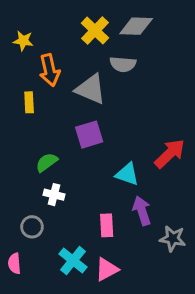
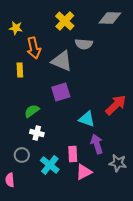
gray diamond: (136, 26) -> (110, 18), moved
cyan cross: (73, 261) -> (50, 165), moved
pink triangle: (107, 269) -> (84, 172), moved

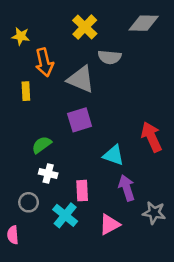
red arrow: (116, 105) -> (151, 137), turned -70
pink rectangle: (73, 154) -> (82, 191), moved

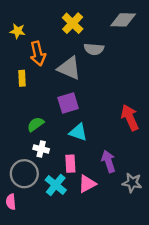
cyan triangle: (114, 155) -> (78, 132), moved
gray circle: (29, 202) -> (24, 174), size x1.6
pink triangle: (110, 225) -> (87, 184), moved

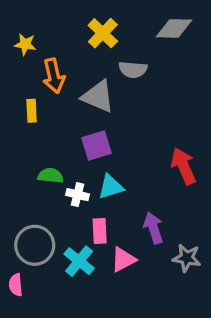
green semicircle: (36, 124) -> (51, 176), turned 42
cyan triangle: (78, 132) -> (111, 187), turned -36
white cross: (41, 149) -> (77, 195), moved

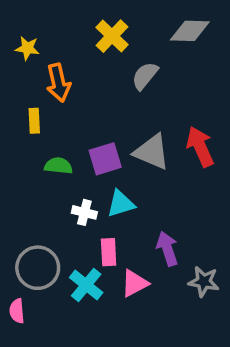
gray semicircle: (133, 70) -> (145, 76), turned 124
gray triangle: (98, 96) -> (152, 152), moved
red arrow: (184, 166) -> (200, 147), moved
green semicircle: (51, 176) -> (58, 166), moved

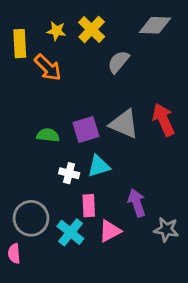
yellow star: (27, 48) -> (56, 31), moved
orange arrow: (58, 83) -> (48, 68), turned -32
yellow rectangle: (34, 121) -> (20, 44), moved, size x1.4

